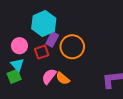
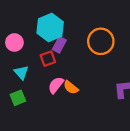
pink circle: (19, 46) -> (14, 42), moved
orange circle: (72, 47) -> (101, 41), moved
green square: (14, 76) -> (18, 98), moved

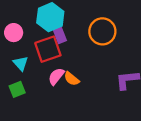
purple rectangle: (59, 45) -> (60, 35), turned -49
red square: (48, 59) -> (48, 49), size x1.6

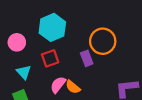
purple rectangle: (60, 35) -> (87, 58), moved
red square: (48, 49) -> (50, 58), size x0.7

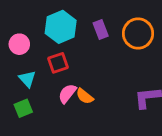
orange circle: (103, 41) -> (138, 34), moved
purple rectangle: (87, 58) -> (101, 30), moved

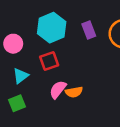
cyan triangle: (27, 79) -> (21, 76), turned 35
orange semicircle: (85, 96) -> (74, 92), turned -49

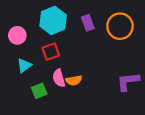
pink semicircle: (58, 90) -> (59, 78), turned -54
green square: (17, 103) -> (39, 91), moved

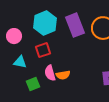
purple rectangle: (88, 23) -> (75, 25), size x1.6
cyan triangle: (24, 65) -> (20, 62), turned 48

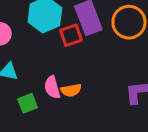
red square: (43, 50) -> (71, 35), moved

